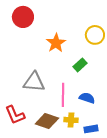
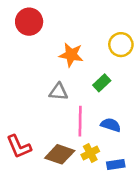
orange star: (56, 43) -> (71, 55), turned -30
gray triangle: (34, 82) -> (58, 92), moved, size x0.7
yellow cross: (71, 120) -> (90, 153), turned -32

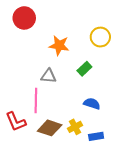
pink line: (80, 121) -> (36, 100), moved

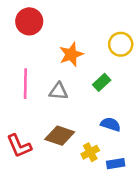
orange star: (59, 45) -> (71, 54), turned -30
pink line: (36, 100) -> (25, 84), moved
brown diamond: (50, 128) -> (60, 136), moved

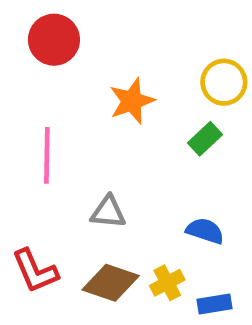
green rectangle: (102, 82) -> (205, 139), moved
gray triangle: (58, 91) -> (108, 212), moved
brown diamond: (60, 136) -> (111, 283), moved

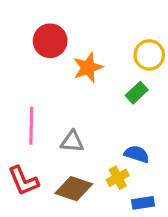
red circle: (54, 40) -> (50, 41), moved
pink line: (47, 155) -> (31, 126), moved
yellow cross: (167, 283) -> (118, 178), moved

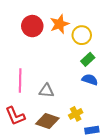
yellow circle: (149, 55) -> (82, 35), moved
orange star: (88, 68) -> (60, 24), moved
blue semicircle: (137, 154) -> (90, 80), moved

